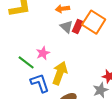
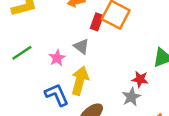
gray triangle: (67, 27) -> (81, 46), moved
green line: (26, 62) -> (22, 53), moved, turned -66

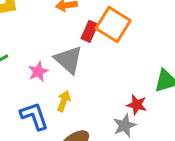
gray triangle: (81, 46) -> (69, 60), size x1.5
yellow arrow: (80, 81) -> (64, 101), size x0.6

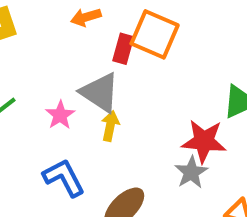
yellow arrow: (64, 101) -> (110, 126), moved
red star: (137, 105) -> (204, 141), size x1.5

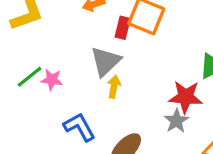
gray triangle: (100, 92) -> (106, 61), turned 44
pink star: (60, 115) -> (52, 80), moved, turned -30

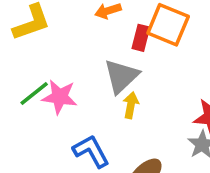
pink star: (52, 80) -> (60, 97), size x1.4

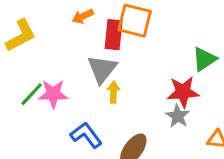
red rectangle: (141, 38) -> (114, 35), size x1.4

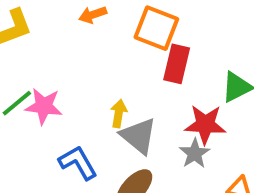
red rectangle: (114, 35) -> (177, 64), moved
gray triangle: (102, 69) -> (138, 136), moved, turned -36

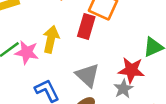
red rectangle: (177, 64) -> (86, 26), moved
yellow arrow: (119, 114) -> (51, 39), moved, size x1.5

